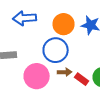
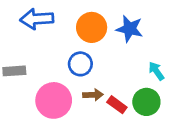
blue circle: (56, 50) -> (80, 64), size x0.7

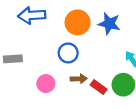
pink circle: (54, 100) -> (46, 84), size x0.6

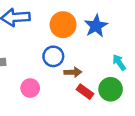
blue star: (109, 24) -> (96, 26), turned 30
brown arrow: (79, 79) -> (73, 72), moved

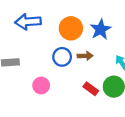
brown arrow: (73, 72) -> (85, 56), moved

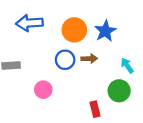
red rectangle: (91, 89) -> (95, 109), moved, turned 40

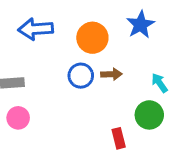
blue star: (105, 31) -> (141, 25), moved
pink circle: (43, 90) -> (18, 118), moved

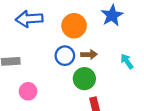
green circle: (149, 115) -> (84, 79), moved
pink circle: (18, 118) -> (28, 91), moved

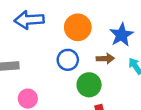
blue star: (112, 15) -> (122, 35), moved
brown arrow: (89, 54) -> (105, 59), moved

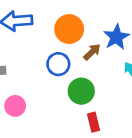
brown arrow: (105, 59) -> (92, 52), moved, turned -42

